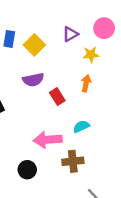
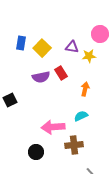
purple triangle: (70, 34) -> (72, 47), moved, turned 40
orange arrow: (86, 83) -> (85, 89), moved
red rectangle: (57, 97) -> (61, 73), moved

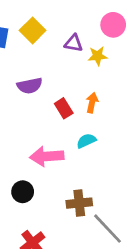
yellow square: (42, 48) -> (33, 30), moved
red rectangle: (61, 73) -> (64, 108), moved
brown cross: (74, 145) -> (79, 203), moved

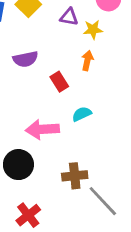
orange arrow: (92, 103) -> (87, 61), moved
black circle: (23, 192) -> (18, 165), size x1.4

